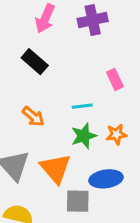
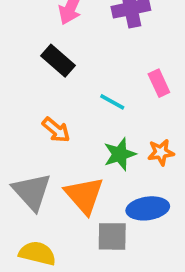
cyan line: (82, 106) -> (112, 102), moved, turned 36

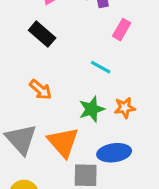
pink rectangle: (159, 83) -> (122, 30), moved, turned 55
cyan line: (112, 102) -> (101, 67), moved

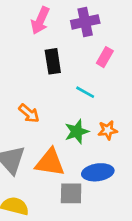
black rectangle: (42, 34) -> (53, 61), moved, turned 40
orange triangle: (63, 142) -> (50, 162), turned -40

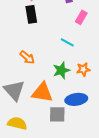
black rectangle: (53, 61) -> (31, 14), moved

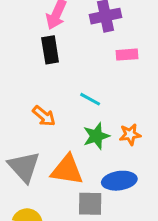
pink rectangle: (81, 17) -> (127, 55), turned 56
cyan line: (67, 42) -> (90, 99), moved

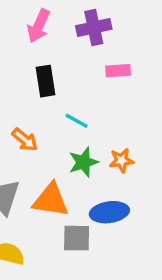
black rectangle: (50, 50) -> (46, 81), moved

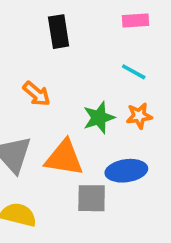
cyan line: (77, 121) -> (134, 72), moved

